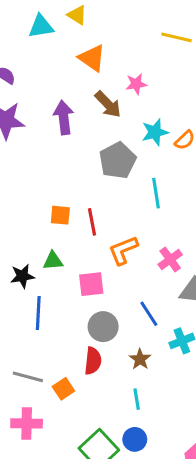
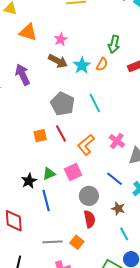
brown arrow: (108, 104) -> (58, 61), moved
gray pentagon: (118, 160) -> (63, 104), moved
green triangle: (53, 261) -> (49, 174), moved

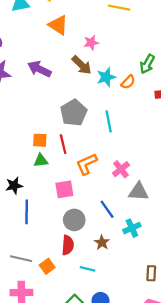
purple arrow: (23, 75) -> (39, 69), turned -55
green triangle: (49, 174) -> (41, 161), moved
cyan line: (124, 234) -> (87, 269), moved, turned -64

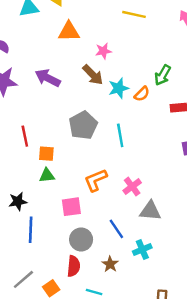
orange triangle: (58, 25) -> (69, 32), turned -35
red line: (63, 144) -> (25, 136), moved
gray line: (21, 259) -> (23, 279), turned -55

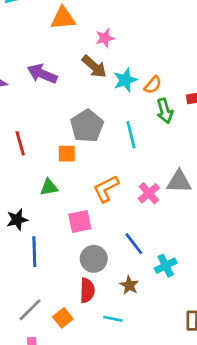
green arrow: (163, 75) -> (165, 111), moved, turned -42
orange square: (46, 154) -> (67, 154), moved
gray triangle: (150, 211) -> (179, 182), moved

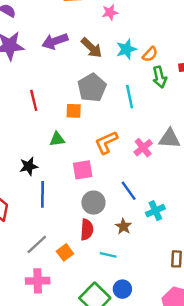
brown arrow: (94, 67) -> (92, 48), moved
purple arrow: (42, 74) -> (55, 41), turned -45

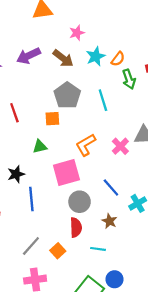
pink star: (110, 12) -> (77, 33), moved
pink square: (83, 170) -> (66, 173), size x1.4

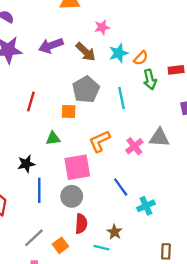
red line: (14, 113) -> (31, 102), turned 30
gray circle: (80, 202) -> (72, 196), moved
brown star: (110, 221) -> (114, 232), moved

